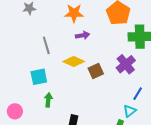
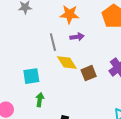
gray line: (46, 45) -> (53, 42), moved
yellow diamond: (74, 61) -> (67, 63), turned 30

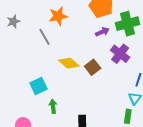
purple arrow: (77, 37) -> (102, 32), moved
gray line: (53, 42) -> (45, 37), moved

